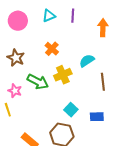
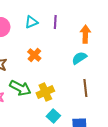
cyan semicircle: (87, 61) -> (79, 58), moved
yellow cross: (63, 75) -> (45, 92), moved

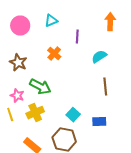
purple line: (55, 22) -> (77, 37), moved
orange arrow: (85, 34) -> (110, 22), moved
yellow cross: (45, 92) -> (35, 113), moved

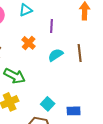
cyan semicircle: (99, 57) -> (56, 55), moved
brown line: (105, 87) -> (80, 53), moved

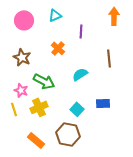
cyan semicircle: (56, 55) -> (80, 74), moved
blue rectangle: (74, 111) -> (103, 103), moved

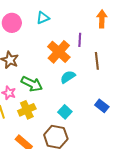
purple line: (81, 31) -> (80, 40), moved
orange cross: (58, 48) -> (59, 52), moved, size x1.6
blue rectangle: (103, 103) -> (102, 106), moved, turned 40

